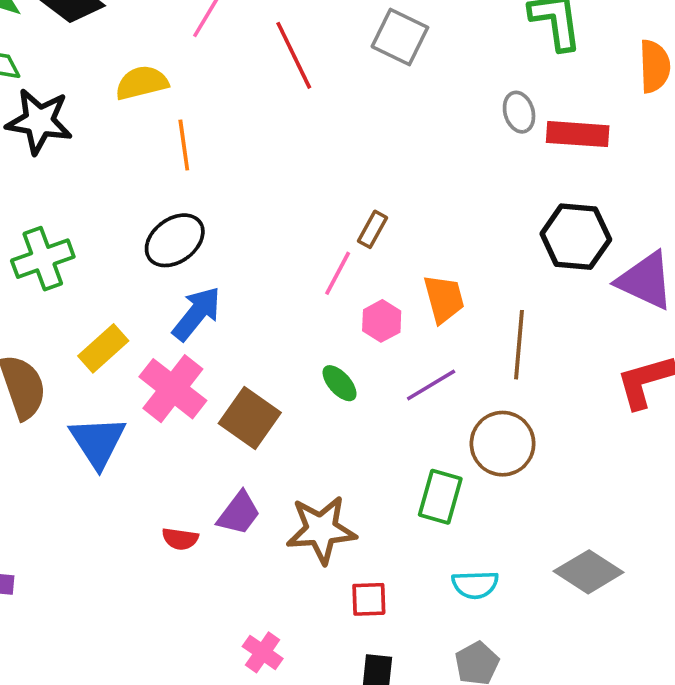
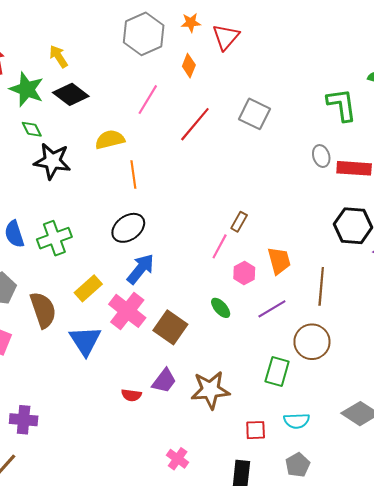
red line: (294, 55) -> (195, 124), turned 66
red square: (369, 599) -> (256, 430), moved

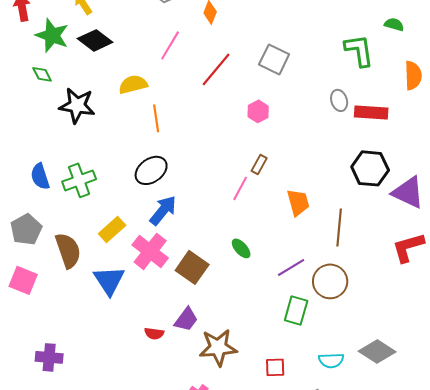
green diamond: (32, 129) -> (42, 74), moved
pink hexagon: (244, 273) -> (258, 111), moved
purple line: (272, 309) -> (291, 267), moved
brown star: (210, 390) -> (218, 347), moved
cyan semicircle: (297, 421) -> (331, 360), moved

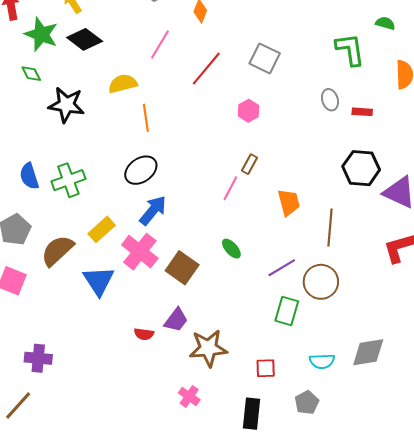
red rectangle: (371, 112) -> (362, 112), size x0.6
brown semicircle: (68, 250) -> (57, 251), turned -114
gray diamond: (377, 351) -> (368, 352), turned -42

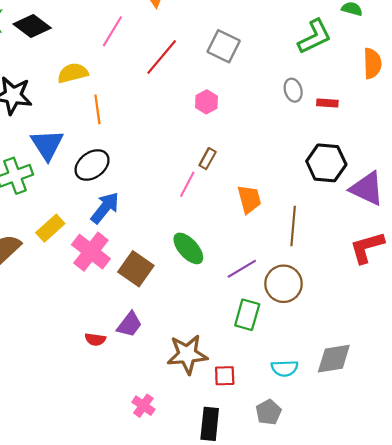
green L-shape: (350, 49) -> (315, 37), turned 72
green ellipse: (231, 249) -> (188, 248), size x1.5
blue triangle: (99, 281) -> (47, 145), moved
brown star: (208, 348) -> (187, 354), moved

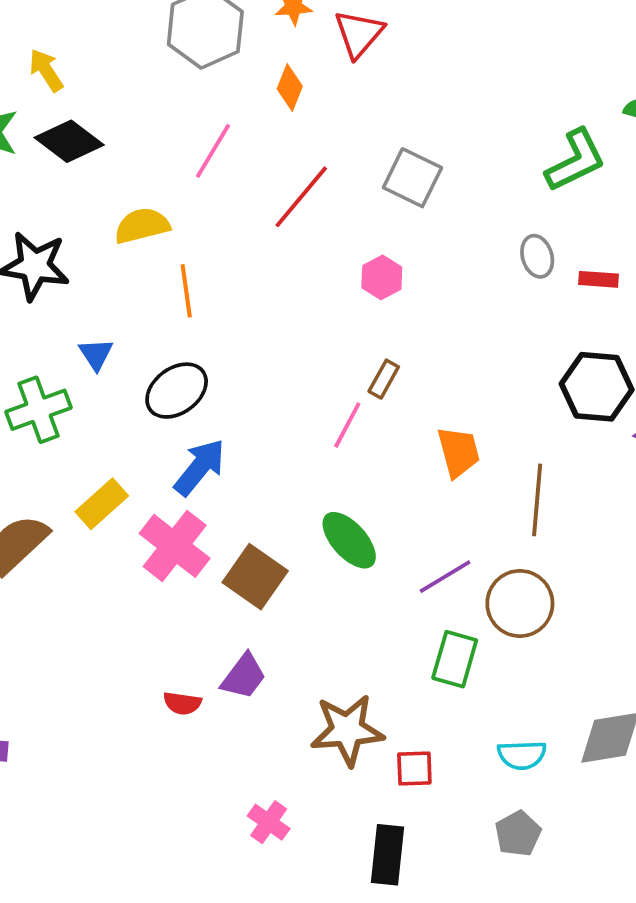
blue triangle: (47, 145) -> (96, 354), size x0.6
gray pentagon: (269, 412) -> (518, 834), moved

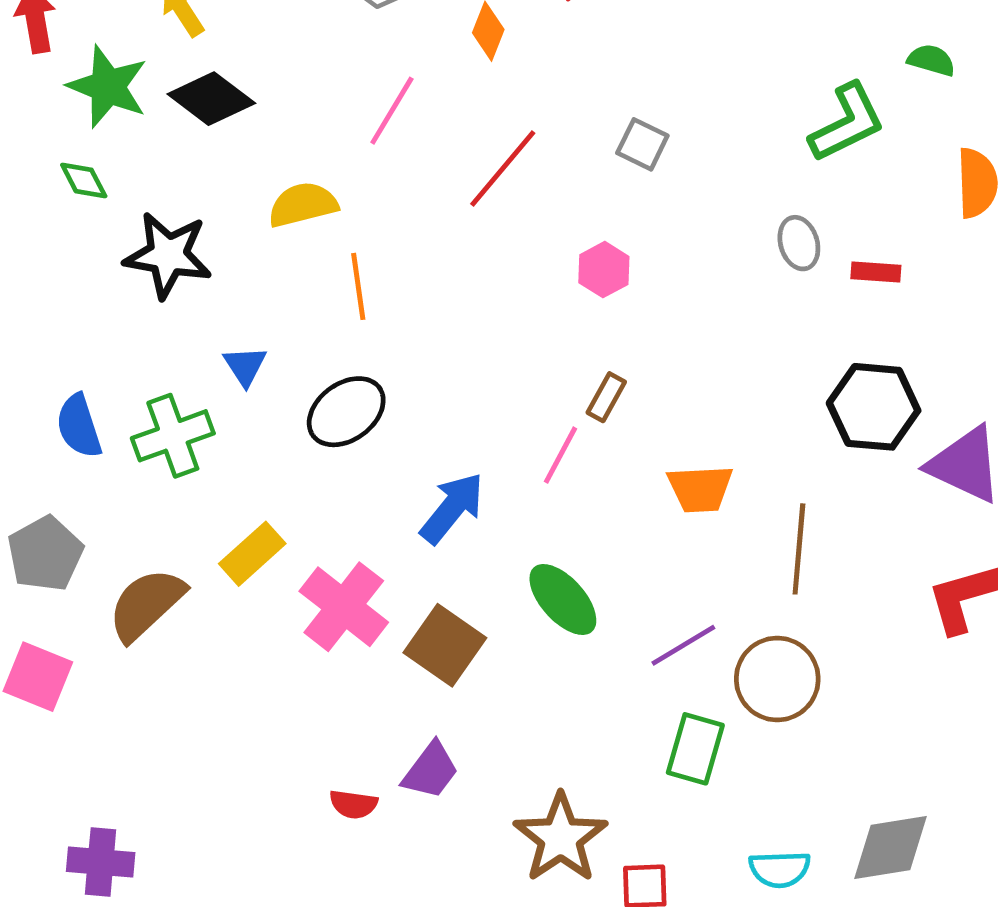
gray square: (412, 178) -> (642, 144), size x0.7
orange trapezoid: (459, 452) -> (700, 489), turned 102
blue arrow: (200, 467) -> (452, 508), moved
brown star: (347, 730) -> (561, 838), turned -30

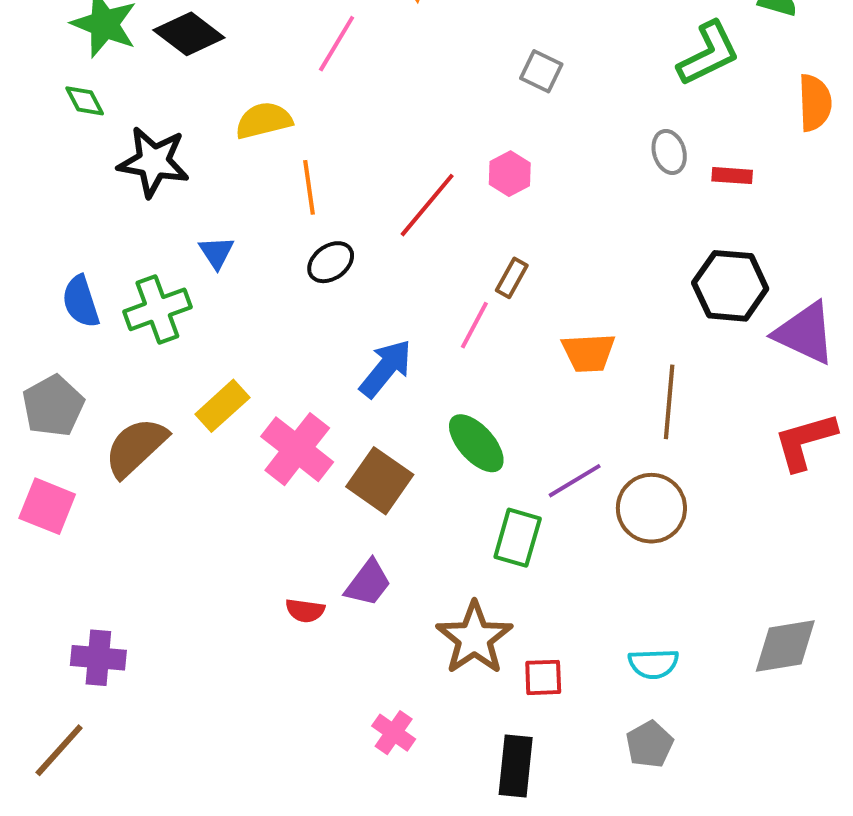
red line: (503, 168) -> (427, 205), moved
black ellipse: (346, 412) -> (331, 262), moved, size x0.7
green rectangle: (695, 749) -> (518, 538), moved
gray diamond: (890, 848) -> (785, 646), moved

